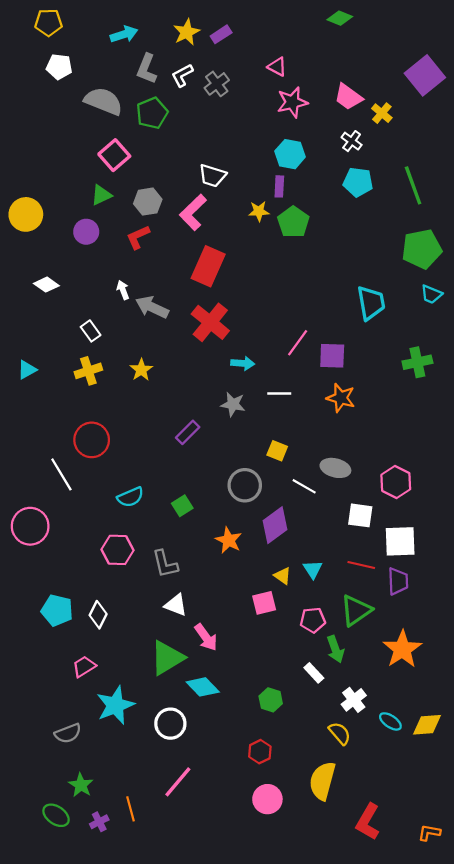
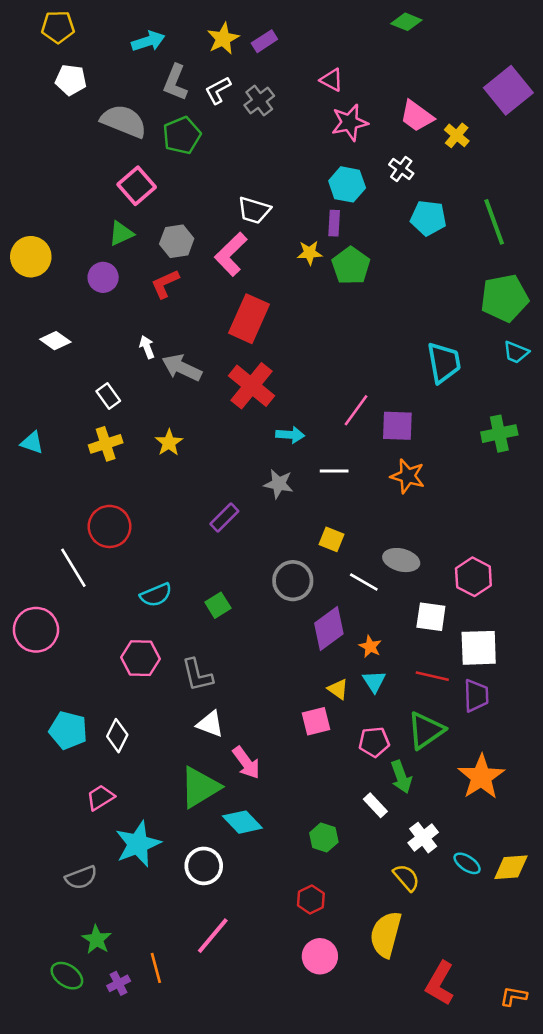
white cross: (352, 141) -> (401, 169), moved
cyan triangle: (27, 370) -> (32, 443), turned 48
orange star: (229, 540) -> (370, 646), moved, size x0.7

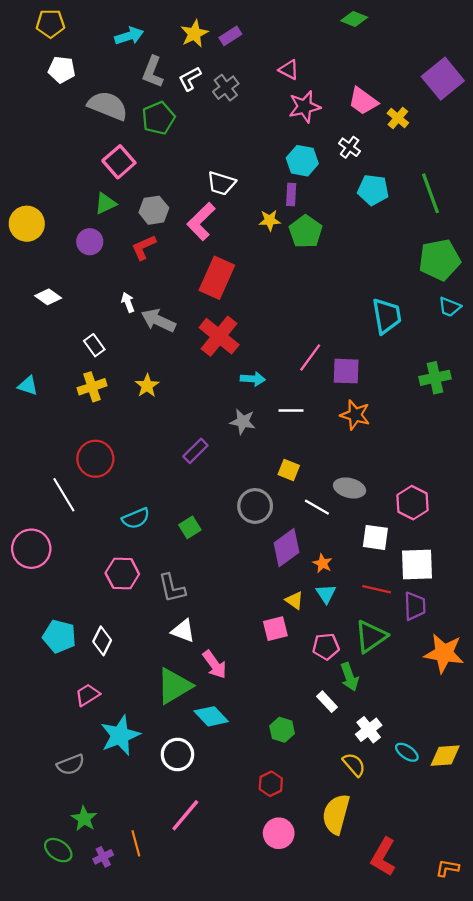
orange star: (481, 777) -> (444, 653), moved, turned -30

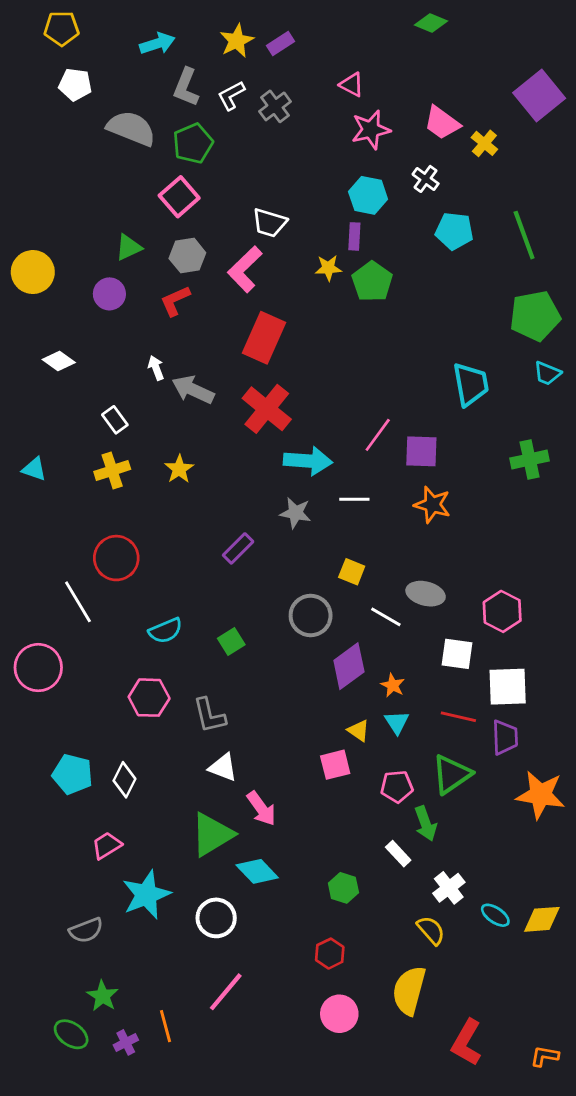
pink square: (119, 162) -> (179, 197), moved
cyan arrow: (253, 379) -> (308, 461), size x1.6

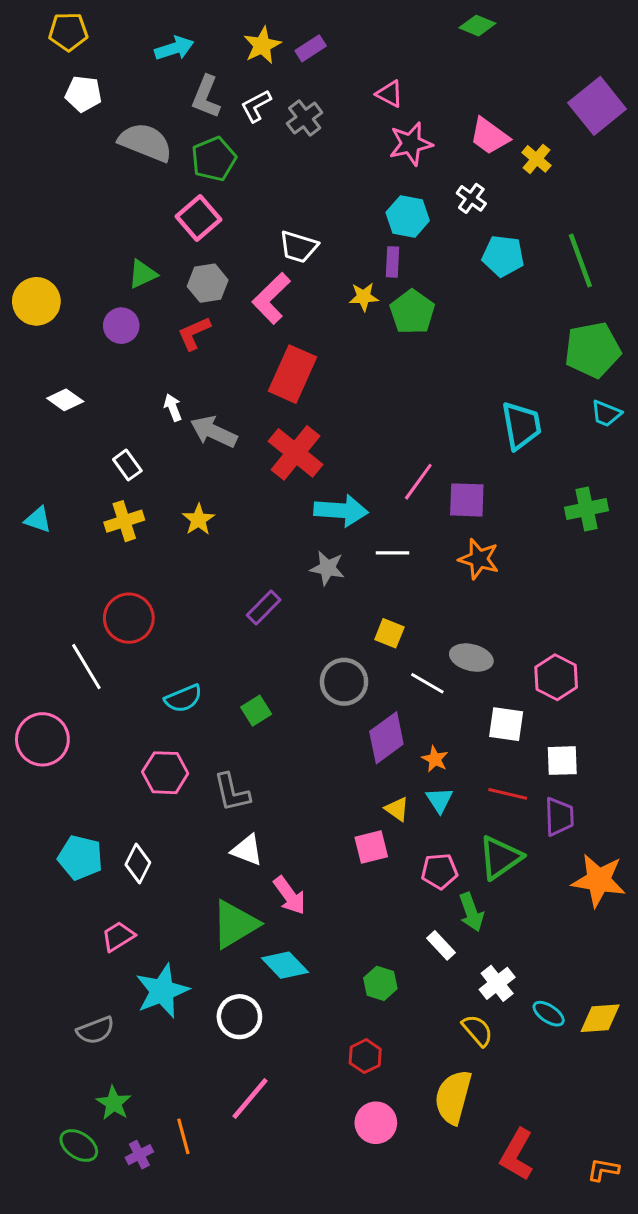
white square: (508, 687) -> (562, 761), size x0.7

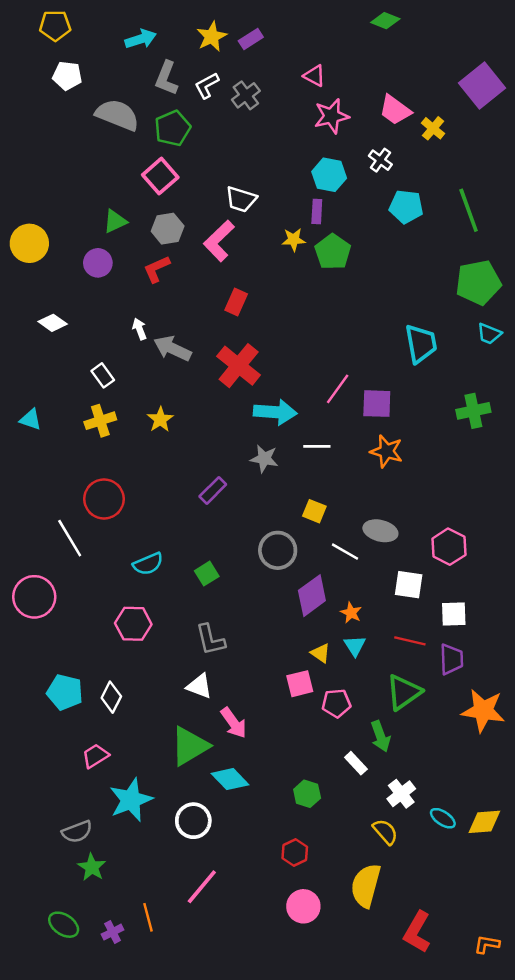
red rectangle: (292, 374) -> (236, 302), size x0.6
gray L-shape: (232, 792) -> (210, 640), moved
pink pentagon: (439, 871) -> (336, 703), moved
green star: (114, 1103) -> (92, 867), moved

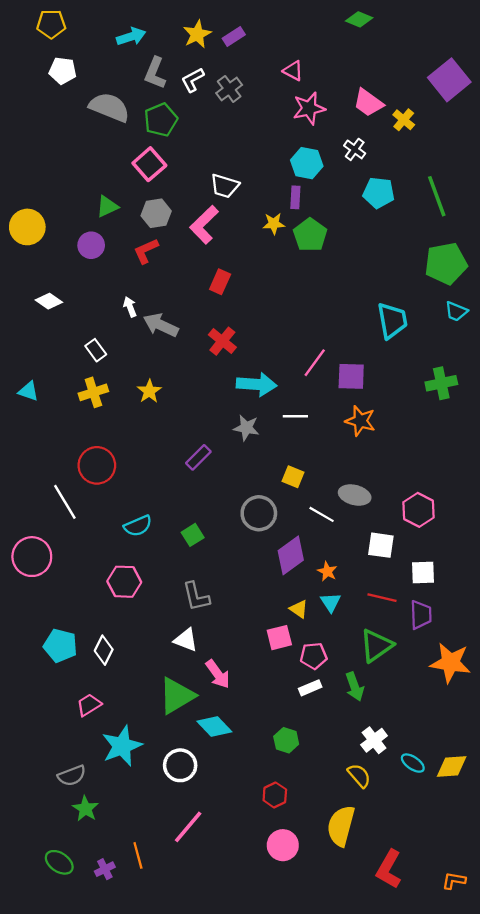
red cross: (239, 366) -> (222, 341), size x0.7
white rectangle: (356, 763) -> (310, 688), moved, turned -70

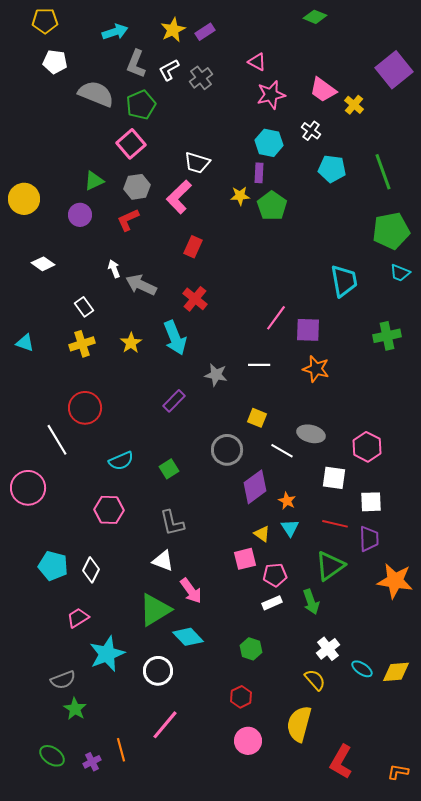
cyan arrow: (257, 384) -> (175, 338), moved, turned 64

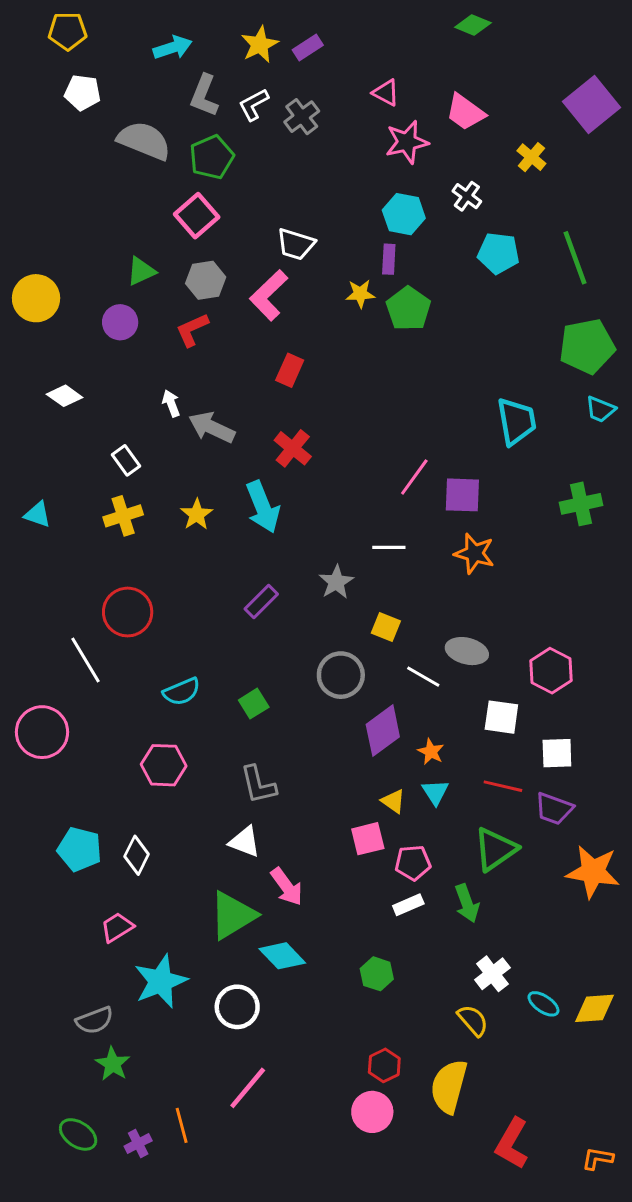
pink trapezoid: (323, 90) -> (465, 112), moved
gray star: (216, 375) -> (336, 582), moved, turned 30
purple trapezoid: (369, 539) -> (554, 809), turned 112
red hexagon: (241, 697) -> (384, 1065), moved

